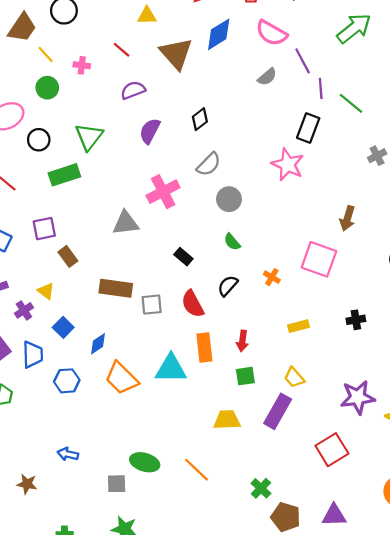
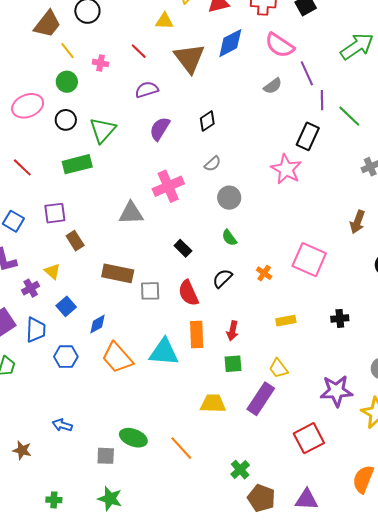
black circle: (39, 140) -> (66, 120), moved
gray semicircle: (209, 164) -> (213, 164), size x0.7
brown arrow: (347, 218) -> (357, 222), moved

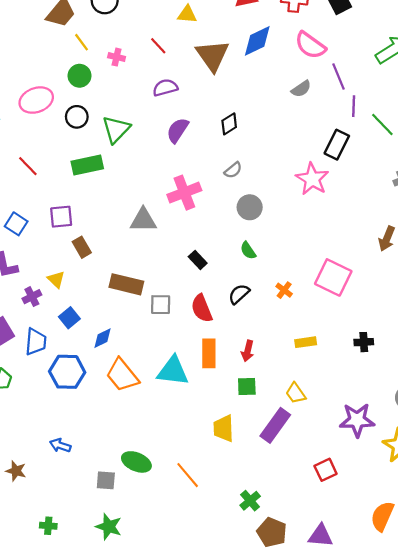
blue hexagon: (66, 357) -> (67, 372), size x1.4
yellow trapezoid: (213, 403) -> (224, 428), turned -96
red square: (309, 438) -> (326, 470), size x0.7

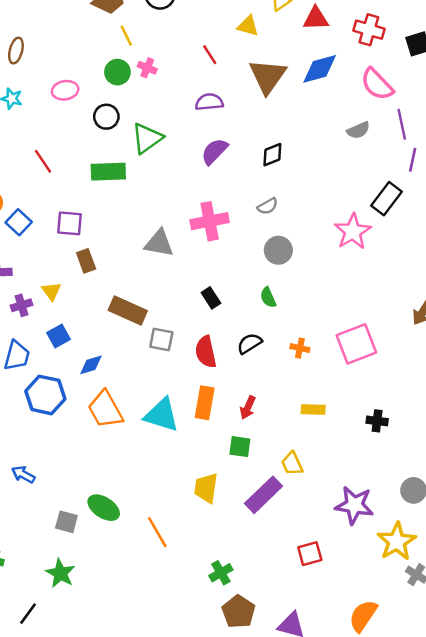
pink cross: (117, 57) -> (147, 68), moved
pink ellipse: (36, 100) -> (65, 90), size x0.7
pink square: (333, 277) -> (356, 344), turned 33
orange cross: (284, 290) -> (300, 348), turned -35

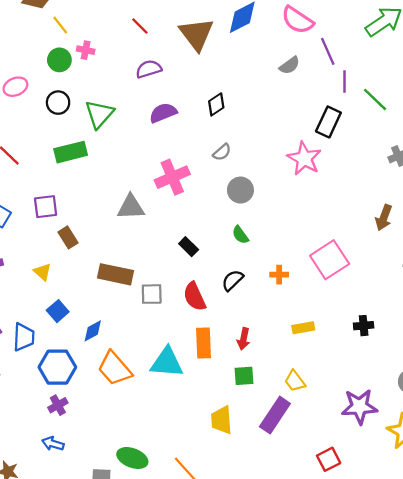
purple semicircle: (214, 151) -> (163, 113), turned 36
purple cross: (22, 305) -> (58, 405), moved

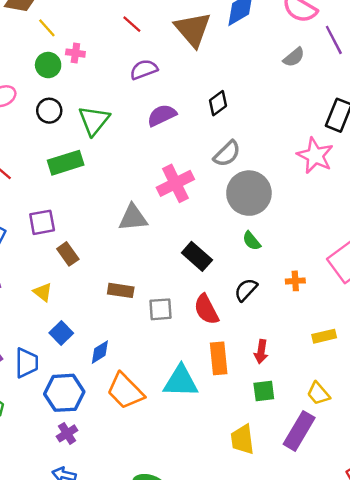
gray semicircle: (222, 152) -> (227, 154), size x1.4
gray circle: (240, 190) -> (249, 193), size x1.6
black rectangle: (189, 247) -> (197, 256), size x1.4
brown rectangle: (116, 274) -> (121, 290), size x0.7

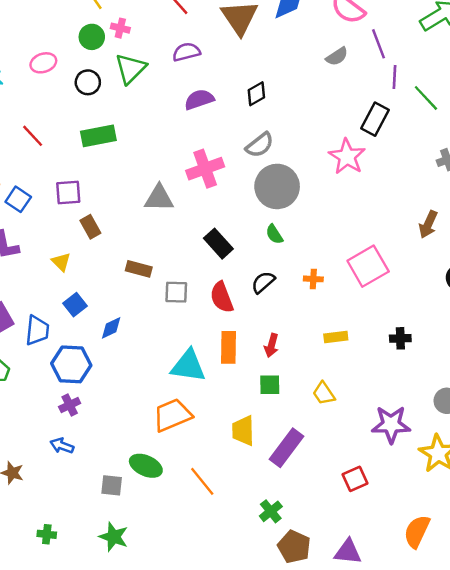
green triangle: (94, 120) -> (131, 68), moved
orange trapezoid: (125, 391) -> (172, 415), moved, turned 105
purple rectangle: (299, 431) -> (286, 448), moved

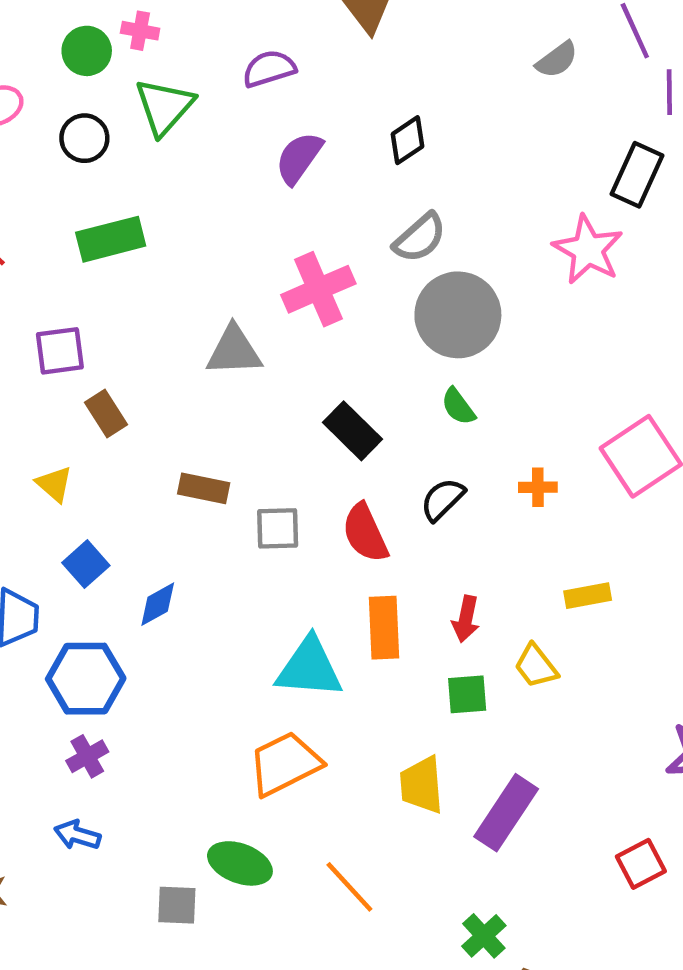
purple semicircle: (199, 99) -> (299, 158), turned -32
yellow trapezoid: (324, 393) -> (536, 666), moved

